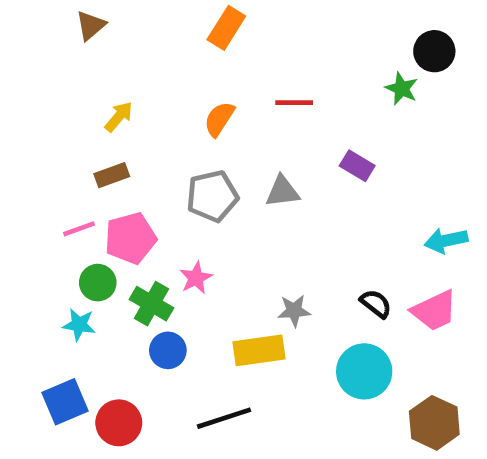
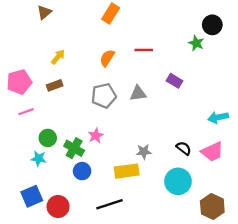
pink line: (79, 229) -> (26, 112), moved
pink pentagon: (130, 238) -> (19, 82), moved

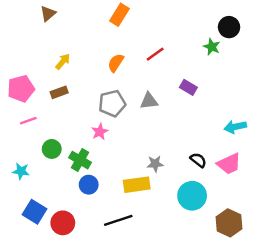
red line: (144, 50) -> (155, 54), turned -36
pink star: (96, 136) -> (100, 132), moved
cyan star: (39, 159) -> (21, 171), moved
blue square: (32, 196) -> (34, 212), turned -35

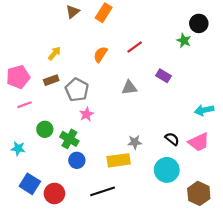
brown triangle: (48, 14) -> (73, 12), moved
gray pentagon: (112, 103) -> (77, 90), moved, turned -30

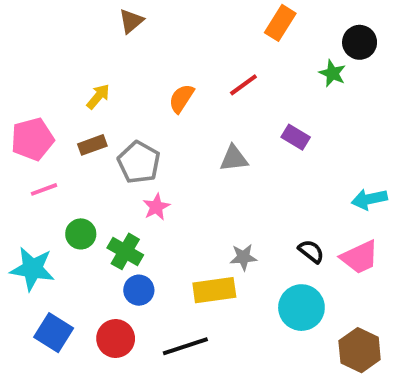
orange rectangle: (104, 13) -> (280, 23), moved
cyan star: (18, 149) -> (32, 269), size x1.6
red circle: (54, 193) -> (116, 339), moved

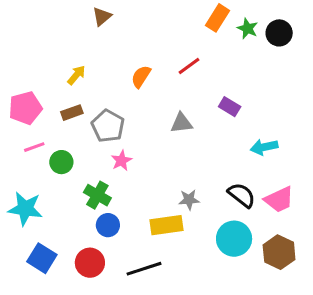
green star: (332, 73) -> (248, 28), moved
cyan arrow: (369, 199) -> (264, 147), moved
green circle: (81, 234) -> (61, 162), moved
black semicircle: (311, 251) -> (242, 195), size x1.4
brown hexagon: (360, 350) -> (279, 252), moved

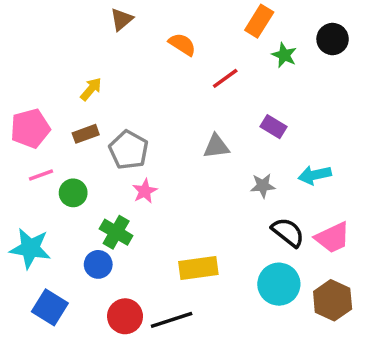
green star: (248, 28) -> (284, 55), moved
orange semicircle: (141, 77) -> (182, 44), moved, turned 90
gray star: (189, 200) -> (263, 186), moved
blue circle: (108, 225) -> (98, 264), moved
red circle: (90, 263) -> (125, 316), moved

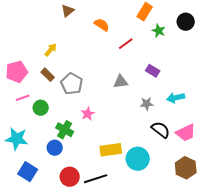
brown rectangle: (86, 134) -> (48, 75), turned 64
pink star: (145, 191) -> (88, 114), moved
cyan circle: (279, 284) -> (138, 159), moved

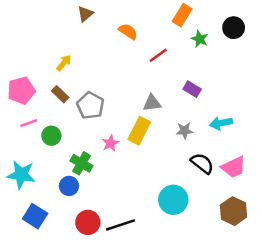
yellow rectangle: (111, 150) -> (139, 131), moved, turned -55

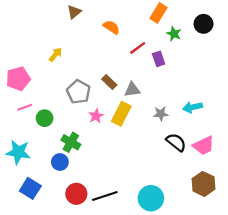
purple rectangle: (192, 89) -> (159, 59), moved, turned 40
brown rectangle: (60, 94) -> (109, 82), moved
pink star: (110, 143) -> (96, 116), moved
cyan circle: (173, 200) -> (151, 198), moved

